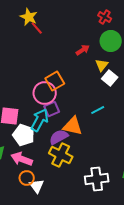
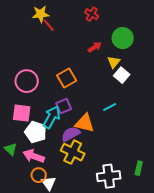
yellow star: (29, 17) -> (41, 14), turned -30
red cross: (105, 17) -> (92, 14), moved
pink circle: (45, 93) -> (27, 81), moved

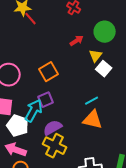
orange triangle: (85, 123) -> (93, 120), moved

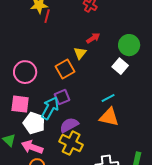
red line: (31, 19) -> (47, 16), turned 56
green circle: (105, 32) -> (129, 45), moved
yellow triangle: (96, 56) -> (80, 53), moved

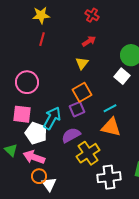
red line: (47, 16) -> (42, 39), moved
red arrow: (93, 38) -> (89, 41), moved
orange square: (65, 69) -> (82, 92), moved
purple square: (62, 97) -> (77, 109), moved
yellow cross: (71, 143) -> (88, 153), moved, turned 30

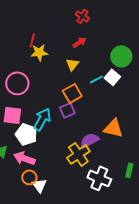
yellow star: (41, 15) -> (39, 52), moved
cyan line: (110, 108) -> (96, 79), moved
orange triangle: (111, 127) -> (113, 128), moved
purple semicircle: (71, 135) -> (89, 140), moved
white cross: (109, 177) -> (99, 178), turned 30

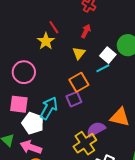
red line: (32, 40) -> (54, 27), moved, turned -48
red arrow: (79, 42) -> (86, 31), turned -32
yellow star: (39, 52) -> (46, 41), turned -30
white square: (112, 77) -> (108, 55), moved

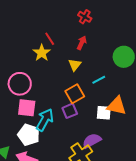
white square: (108, 55) -> (104, 113), moved, turned -35
pink square: (19, 104) -> (27, 108), moved
orange triangle: (120, 117) -> (117, 106), moved

